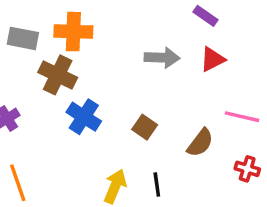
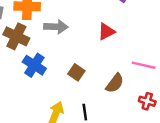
gray arrow: (162, 58) -> (56, 27), moved
red triangle: (212, 59) -> (106, 32), moved

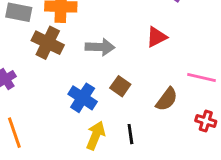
gray arrow: (56, 27) -> (100, 47), moved
blue cross: (34, 65) -> (83, 98), moved

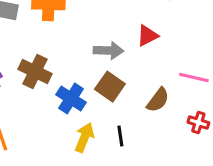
brown cross: (48, 43) -> (35, 72), moved
gray arrow: (100, 47) -> (108, 51), moved
brown square: (120, 86) -> (110, 87), size x1.4

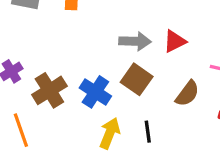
red triangle: (147, 36) -> (175, 41), moved
brown cross: (35, 72) -> (49, 90), moved, turned 32

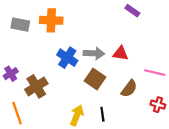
red triangle: (175, 41) -> (121, 53), turned 35
blue cross: (95, 92) -> (67, 58), moved

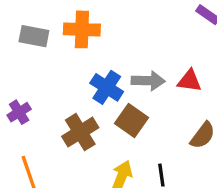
brown square: (95, 79) -> (132, 120), moved
brown cross: (36, 86) -> (80, 132), moved

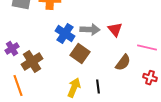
red triangle: (189, 81) -> (115, 30), turned 42
brown cross: (80, 132) -> (32, 62), moved

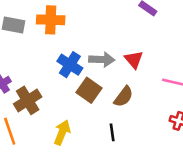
brown semicircle: (123, 63) -> (124, 97), moved
yellow arrow: (74, 88) -> (62, 132), moved

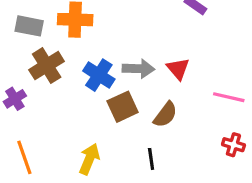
brown square: (89, 90) -> (123, 107), turned 30
brown cross: (28, 100) -> (47, 66), moved

